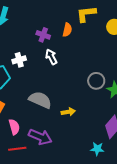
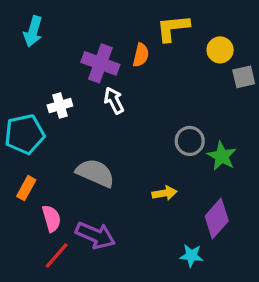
purple cross: (43, 35) -> (100, 63), size x1.5
yellow arrow: (68, 112) -> (164, 193), moved
red line: (17, 149) -> (57, 256), turned -42

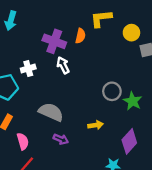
purple arrow: (95, 235) -> (61, 139), moved, size x0.6

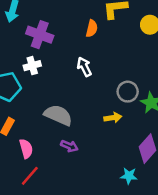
purple cross: (54, 41) -> (40, 35), moved
white arrow: (63, 65) -> (84, 67), moved
yellow arrow: (96, 125) -> (113, 118), moved

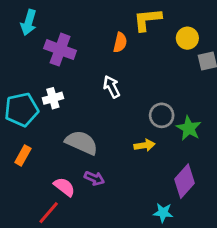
white cross: (32, 66) -> (53, 98), moved
pink semicircle: (26, 149) -> (64, 187), moved, turned -36

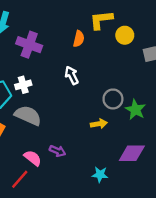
yellow circle: (187, 38) -> (125, 35), moved
gray semicircle: (82, 143) -> (28, 115), moved
purple diamond: (185, 181) -> (132, 153), turned 48
cyan star: (163, 213) -> (100, 175), moved

